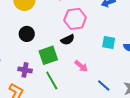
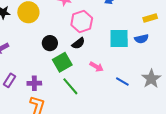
black circle: (27, 34) -> (50, 43), moved
cyan square: (109, 43) -> (119, 39), size x1.5
purple cross: (25, 70) -> (34, 83), moved

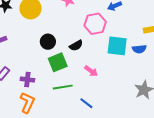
pink hexagon: (82, 21) -> (95, 24), moved
blue line: (122, 82) -> (86, 103), moved
green line: (70, 86) -> (63, 87), turned -66

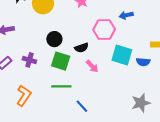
green square: (58, 62) -> (61, 61), turned 30
pink arrow: (91, 71) -> (92, 66), moved
purple cross: (27, 80) -> (29, 60), moved

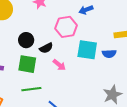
black circle: (54, 39) -> (26, 40), moved

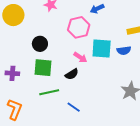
black semicircle: (46, 48) -> (72, 74), moved
pink arrow: (59, 65) -> (80, 57), moved

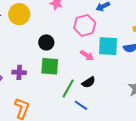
black semicircle: (72, 74) -> (89, 82), moved
green line: (49, 92) -> (68, 88), moved, turned -48

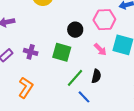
black circle: (46, 42) -> (75, 30), moved
black semicircle: (89, 82) -> (96, 76), turned -56

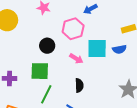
green line: (75, 78) -> (46, 94), moved

